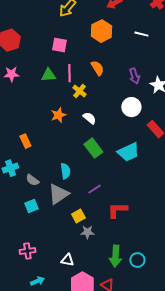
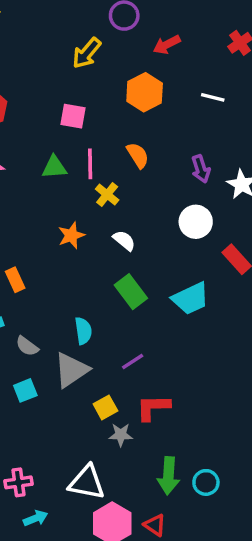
red L-shape: (117, 210) -> (153, 407), moved
pink cross: (27, 251) -> (19, 482), moved
white triangle: (67, 260) -> (87, 482), size x1.6

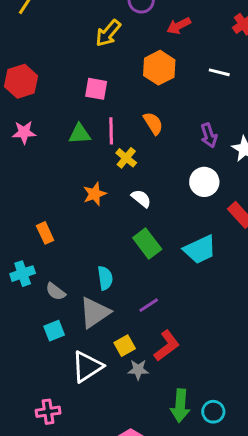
red L-shape: (153, 407) -> (167, 346), turned 144
white triangle: (87, 482) -> (87, 367), moved, turned -44

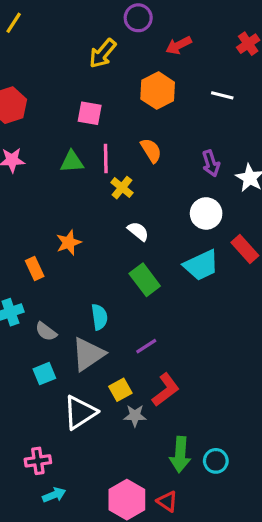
orange star: (95, 194) -> (69, 243), moved
cyan trapezoid: (200, 249) -> (201, 265), moved

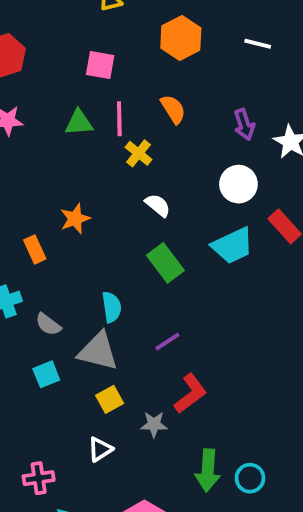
gray triangle: (88, 354) -> (98, 351), turned 48
yellow square: (120, 390) -> (110, 399), moved
white triangle: (80, 412) -> (100, 449), moved, size x0.6

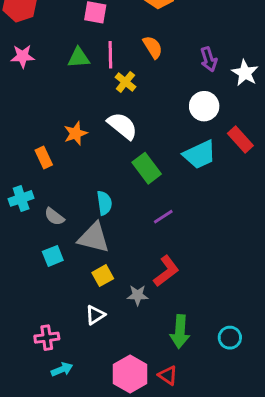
white semicircle: (158, 205) -> (122, 126), moved, size x1.5
purple line: (167, 342) -> (163, 217), moved
cyan circle: (250, 478) -> (230, 338), moved

